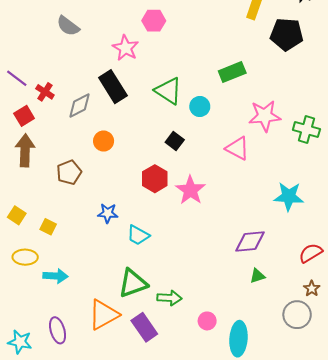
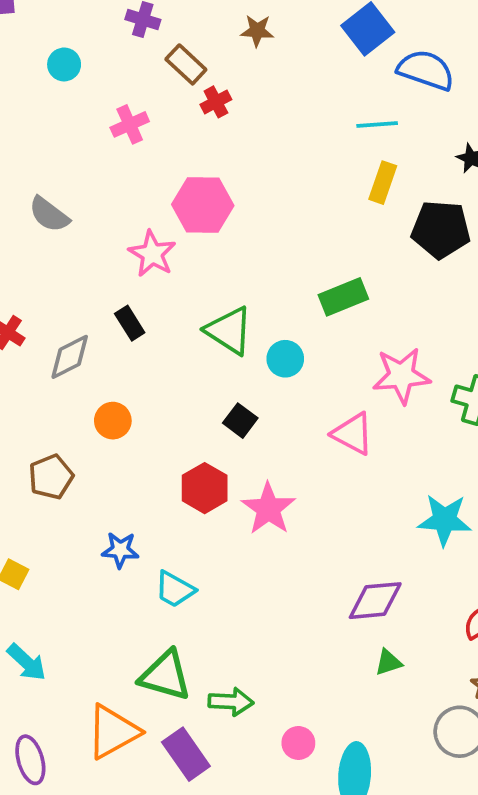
pink hexagon: (154, 21) -> (203, 205), size x1.4
black rectangle: (113, 87) -> (130, 323), size x0.6
cyan arrow: (55, 276) -> (27, 662), turned 40
green triangle: (133, 283) -> (165, 675), turned 36

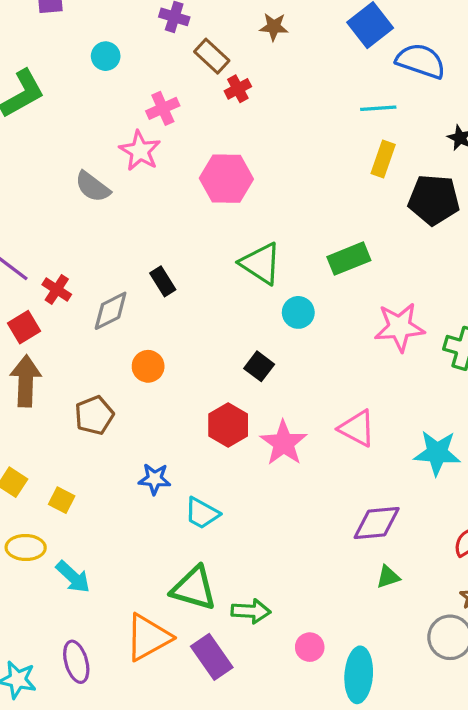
pink star: (152, 254) -> (140, 151), moved
green triangle: (229, 331) -> (261, 263), moved
pink triangle: (353, 434) -> (357, 428), moved

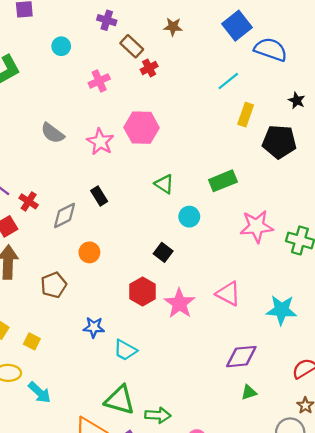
cyan line: (378, 108) -> (228, 81), moved, turned -35
pink star: (140, 151) -> (100, 142), moved
green triangle: (261, 263) -> (164, 184), size x0.7

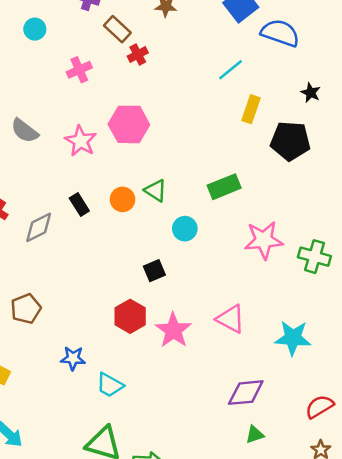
orange circle: (89, 252) -> (123, 199), moved
black square: (163, 252) -> (154, 271), turned 30

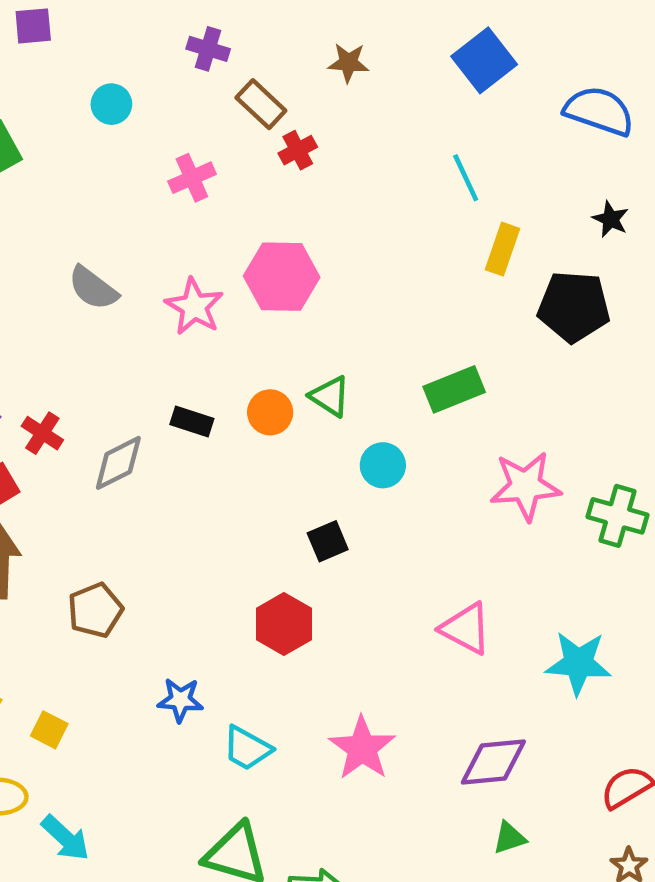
blue semicircle: (280, 33) -> (599, 111), moved
cyan line: (231, 70) -> (466, 178), turned -76
black rectangle: (79, 204) -> (192, 422), turned -40
pink star: (173, 330) -> (362, 748), moved

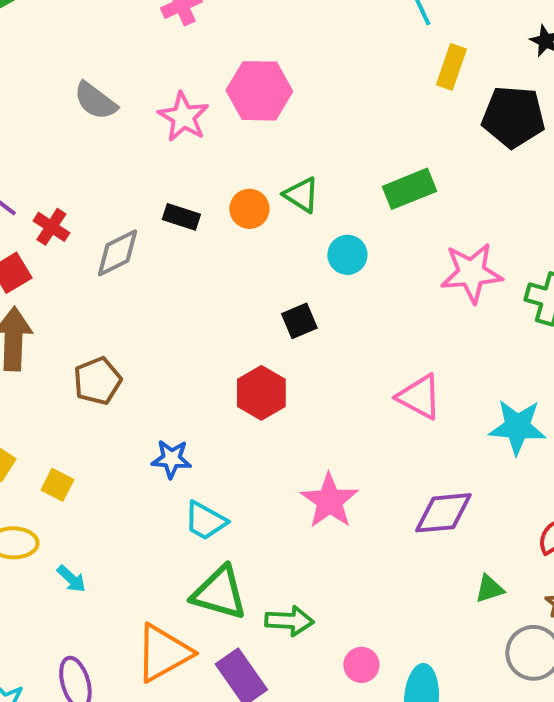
cyan trapezoid: (247, 748) -> (205, 521), moved
cyan arrow: (65, 838) -> (71, 579), size x0.7
green triangle: (509, 838) -> (489, 589), moved

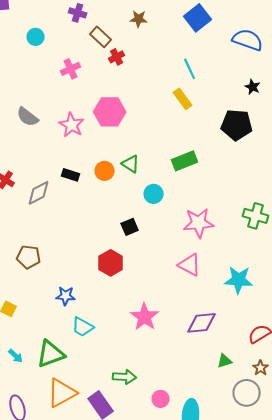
yellow rectangle: (451, 67) -> (183, 99), moved, turned -55
pink star: (471, 273) -> (199, 223), moved
brown pentagon: (97, 381) -> (29, 257), turned 30
green triangle: (219, 593) -> (51, 354), moved, turned -36

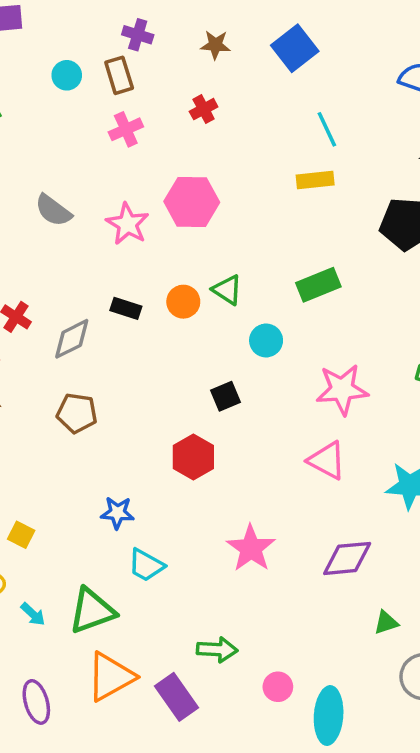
blue square: (198, 18) -> (295, 48), moved
brown star: (139, 19) -> (215, 45), moved
brown rectangle: (101, 37) -> (119, 75), moved, turned 30
yellow rectangle: (183, 99) -> (315, 180), turned -60
brown pentagon: (29, 257) -> (77, 413), moved

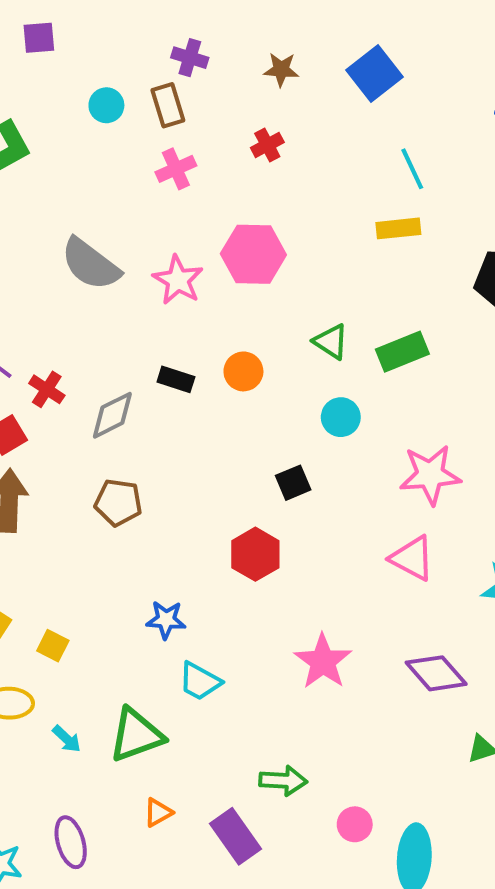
gray semicircle: (53, 210) -> (91, 264), size x1.4
green triangle: (227, 290) -> (331, 342), moved
purple diamond: (347, 558) -> (436, 673), turned 54
orange triangle: (111, 677) -> (158, 812), size x0.5

